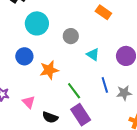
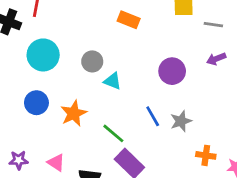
cyan triangle: (93, 54) -> (113, 81), moved

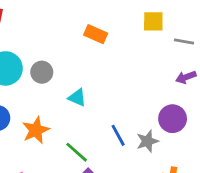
gray circle: (92, 61) -> (42, 72), moved
purple circle: (172, 71) -> (173, 119), moved

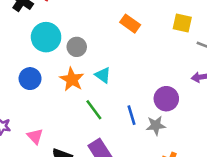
purple circle: (173, 119) -> (166, 99), moved
orange star: (36, 130) -> (72, 79), moved, turned -30
green line: (77, 152) -> (94, 110), moved

